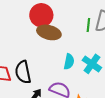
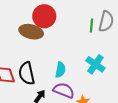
brown ellipse: (49, 32) -> (31, 32), moved
cyan semicircle: (69, 62) -> (60, 70), moved

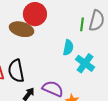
cyan semicircle: (60, 70) -> (68, 48), moved

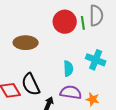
red circle: (35, 14) -> (65, 22), moved
cyan semicircle: (68, 48) -> (68, 69), moved

